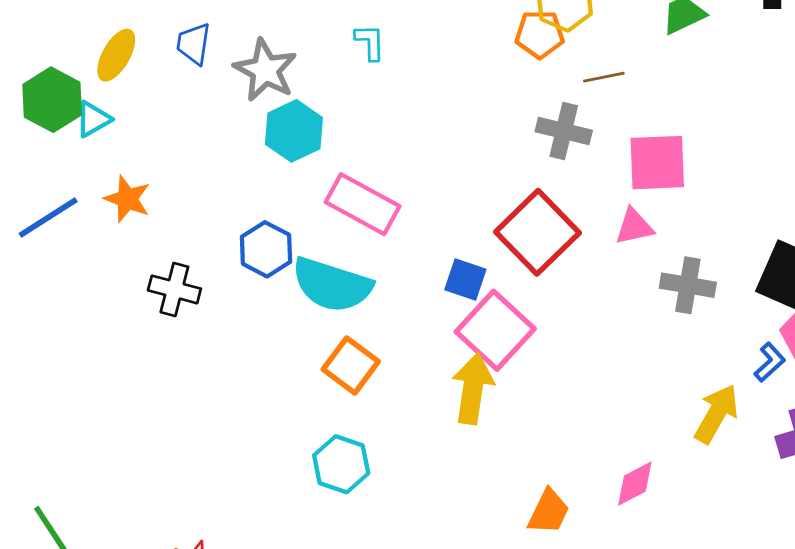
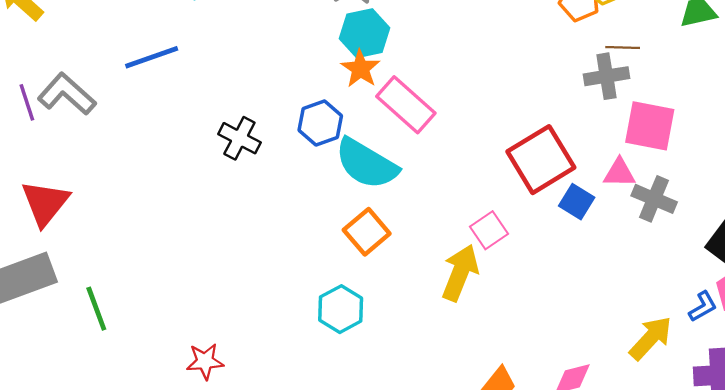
gray cross: (564, 131) -> (607, 76), moved, turned -36
orange star: (127, 199) -> (360, 69), moved
blue square: (465, 280) -> (577, 202), moved
gray cross: (688, 285) -> (654, 199), moved
pink square: (495, 330) -> (489, 230), size x0.6

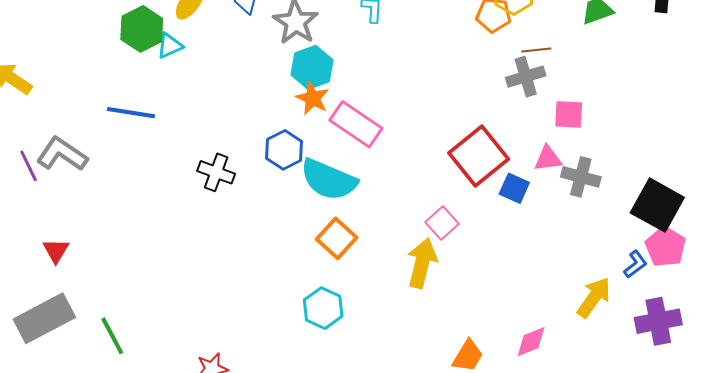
blue line: (152, 57) -> (131, 113), turned 36
pink square: (650, 126) -> (569, 114), size x0.7
red triangle: (45, 203) -> (56, 251), size x0.6

